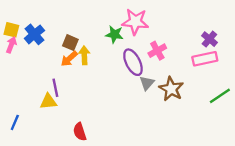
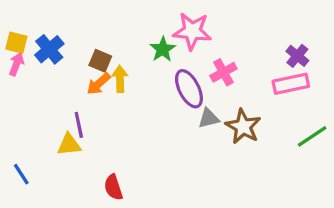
green star: (114, 34) -> (163, 49), turned 30
gray triangle: (147, 83) -> (209, 118), turned 35
blue line: (15, 122) -> (21, 174), turned -56

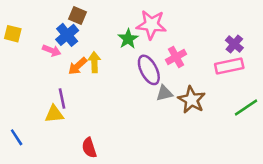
blue cross: (49, 49) -> (67, 35), moved
brown square: (100, 61) -> (78, 16), moved
pink arrow: (16, 64) -> (52, 51), moved, turned 90

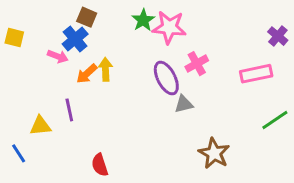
green star: (128, 39) -> (143, 20), moved
purple cross: (234, 44) -> (278, 36), moved
brown star: (192, 100) -> (214, 153), moved
yellow triangle: (54, 114) -> (40, 126), moved

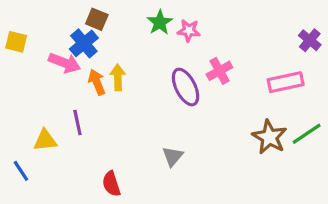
pink star: (169, 27) -> (189, 31), size x0.6
pink arrow: (58, 56) -> (65, 63), size x1.4
orange arrow: (87, 74) -> (97, 82), turned 110
gray triangle: (184, 104) -> (173, 156), moved, turned -36
brown star: (214, 153) -> (269, 137), moved

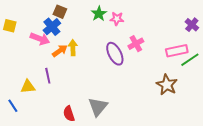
orange arrow: (97, 82) -> (60, 51), turned 77
green line: (307, 134) -> (190, 60), moved
gray triangle: (173, 156) -> (98, 107), moved, size x1.5

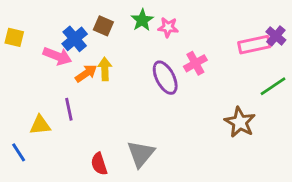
brown square: (60, 12) -> (103, 26), moved
pink rectangle: (177, 51) -> (254, 45), moved

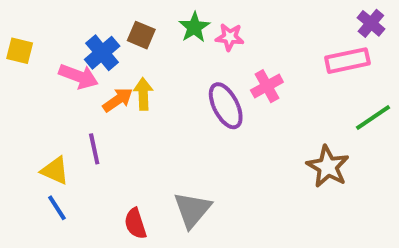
purple cross: (276, 36) -> (371, 23), moved
yellow triangle: (40, 125) -> (55, 171), turned 30
blue line: (19, 152) -> (57, 208), moved

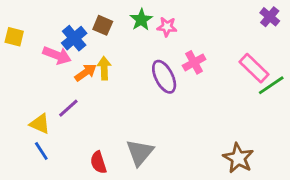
pink rectangle: (347, 61) -> (254, 68), moved, turned 56
purple line: (94, 149) -> (68, 108), turned 60
brown star: (328, 167) -> (238, 158), moved

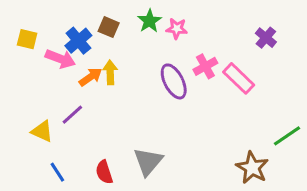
purple cross: (270, 17) -> (266, 38), moved
yellow square: (14, 37) -> (27, 39), moved
pink rectangle: (254, 68) -> (239, 78), moved
green line: (271, 85) -> (287, 136), moved
blue line: (41, 151) -> (57, 172), moved

